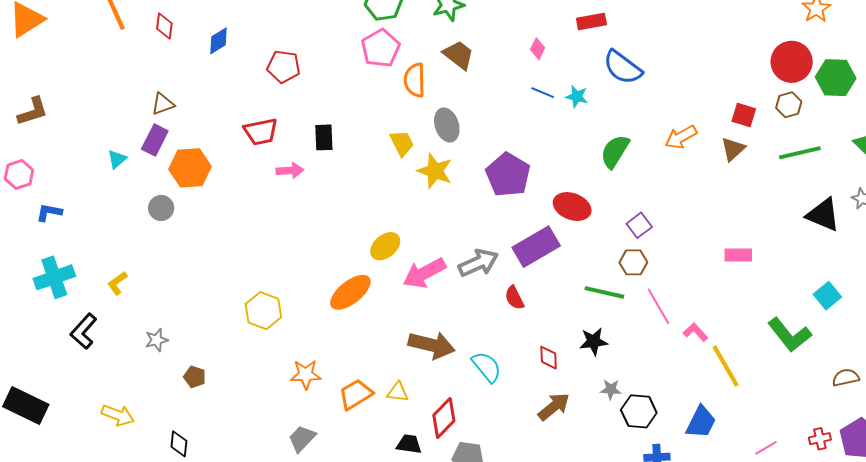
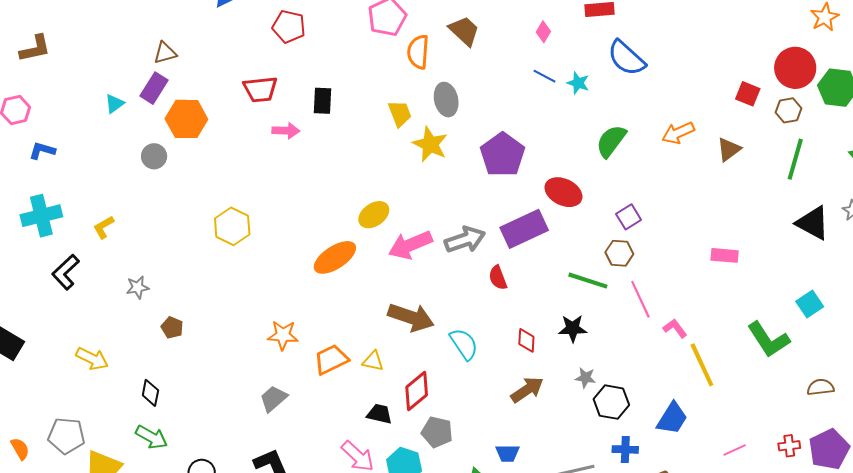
red square: (744, 115) -> (748, 94), moved
green line: (800, 153) -> (795, 159), turned -66
yellow hexagon: (263, 311) -> (232, 226), moved

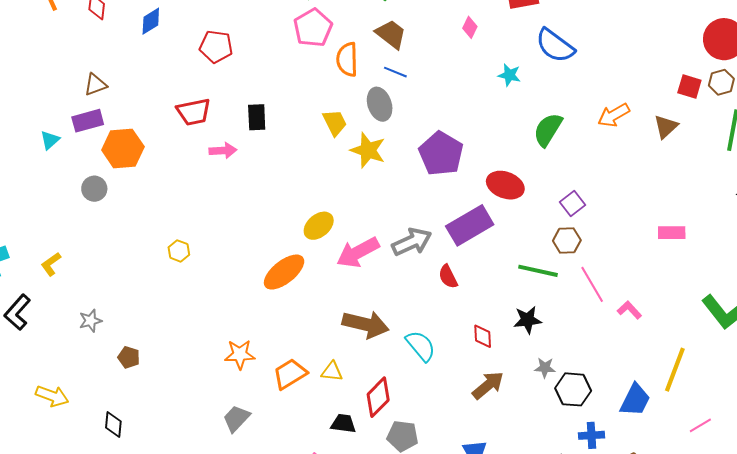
blue line: (545, 76) -> (395, 72), moved
purple rectangle: (154, 88) -> (88, 121), turned 48
red square: (748, 94) -> (689, 86), moved
yellow hexagon: (232, 226) -> (179, 251), size x0.6
yellow line: (702, 365) -> (675, 370), moved, turned 51

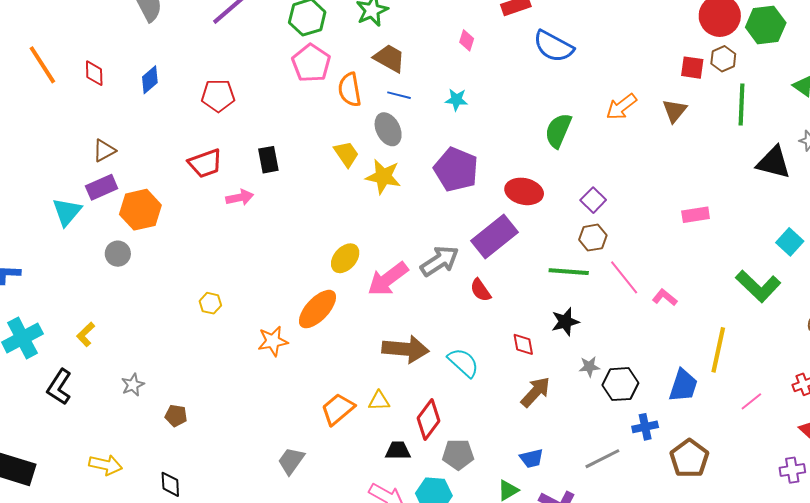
cyan star: (509, 75) -> (456, 100), moved
cyan triangle: (50, 140) -> (67, 212), size x1.5
orange star: (240, 354) -> (273, 341), moved

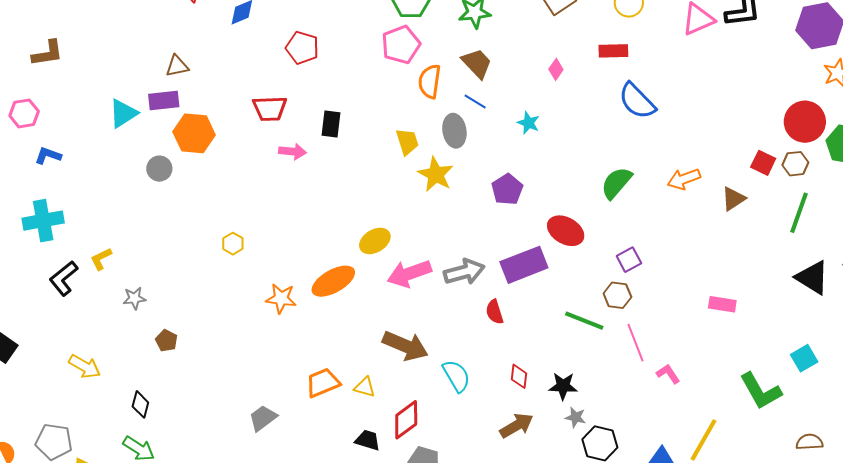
purple pentagon: (456, 169) -> (507, 189), size x0.7
black star: (565, 322) -> (563, 386), moved
yellow L-shape: (86, 334) -> (101, 259), moved

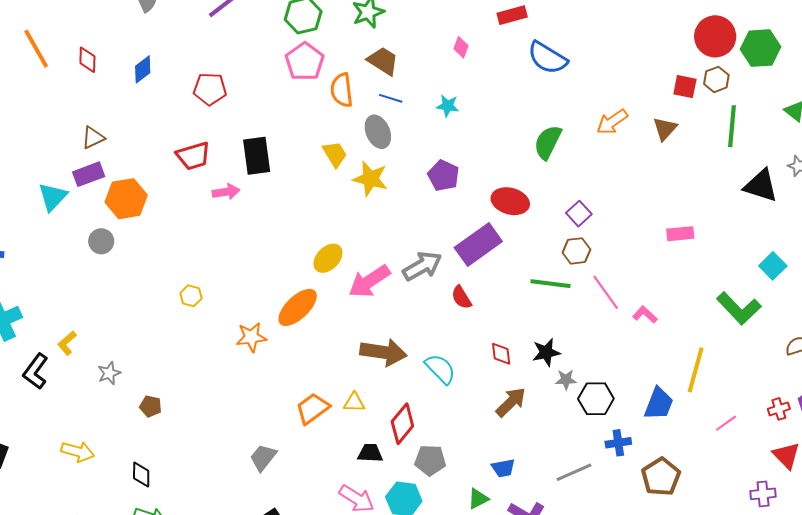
black rectangle: (331, 124) -> (257, 156), size x1.4

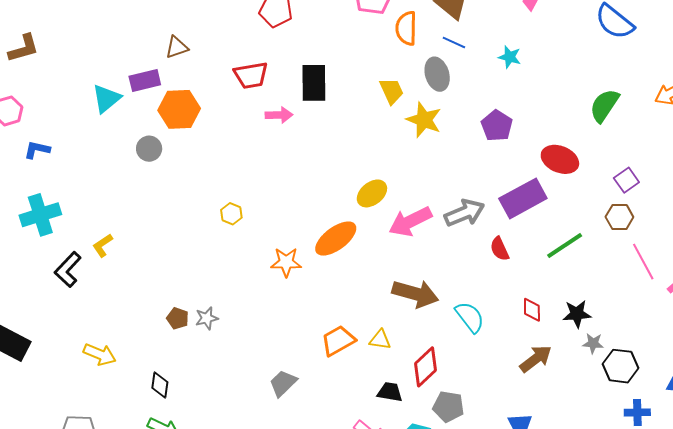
brown triangle: (93, 138) -> (177, 47), moved
green line: (551, 284) -> (565, 246), moved, turned -48
gray star: (109, 373) -> (207, 318), moved

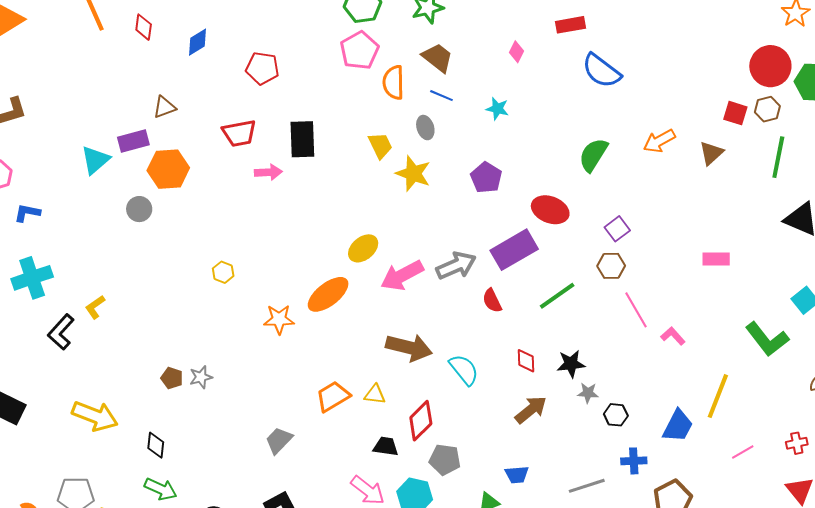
gray ellipse: (437, 74) -> (425, 128), size x0.7
yellow arrow: (100, 354) -> (95, 416), size x1.4
black hexagon: (621, 366) -> (616, 415), size x0.7

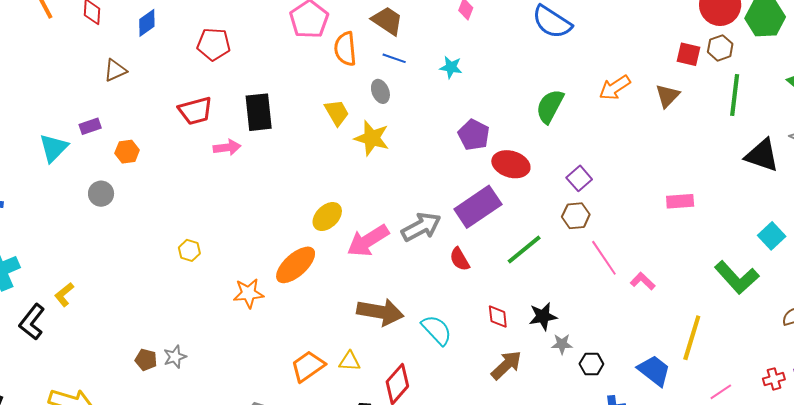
brown triangle: (164, 107) -> (115, 70), moved
purple rectangle: (133, 141) -> (90, 126), size x0.7
orange hexagon: (168, 169) -> (127, 152), size x0.6
purple pentagon: (486, 178) -> (474, 135), moved
blue trapezoid: (678, 426) -> (654, 371), turned -75

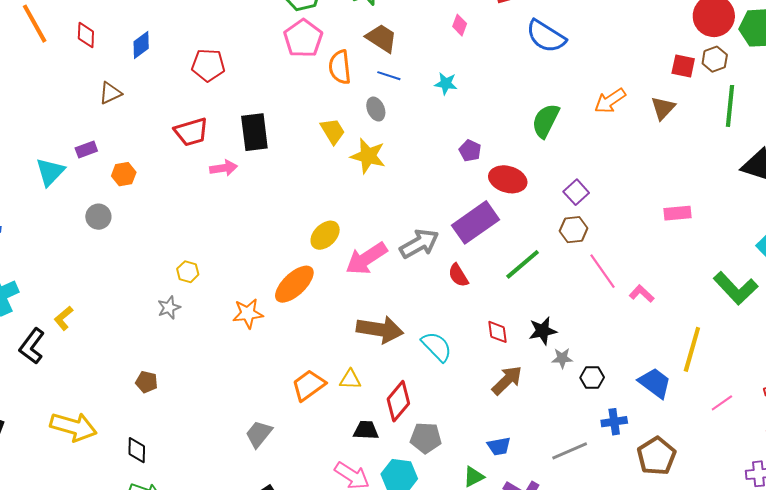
purple pentagon: (474, 135) -> (470, 151), size x0.7
gray star: (175, 357) -> (169, 308), moved

